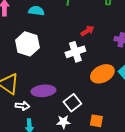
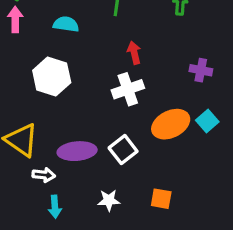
red arrow: (87, 31) -> (134, 53), moved, turned -72
white square: (72, 103) -> (123, 150), moved

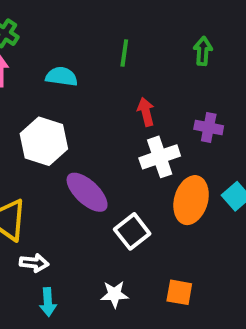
purple cross: (201, 70) -> (209, 128), moved
white cross: (128, 89) -> (160, 157), moved
orange ellipse: (171, 124) -> (191, 200), turned -48
purple ellipse: (77, 151) -> (87, 192), moved, turned 48

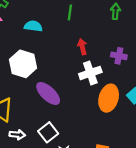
white square: (132, 231) -> (48, 132), moved

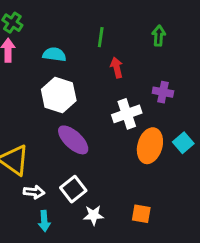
red arrow: (82, 47) -> (117, 68), moved
white hexagon: (23, 64) -> (59, 95), moved

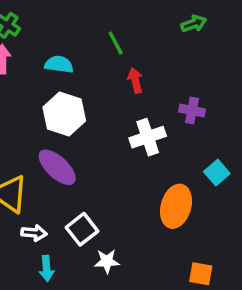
green arrow: (159, 36) -> (194, 24), moved, turned 66
green line: (101, 37) -> (116, 43), turned -36
purple ellipse: (73, 140) -> (57, 167), moved
orange ellipse: (150, 146) -> (176, 206), moved
orange square: (141, 214) -> (201, 274), moved

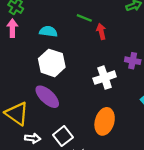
green line: (116, 43) -> (84, 18), turned -40
red arrow: (135, 80) -> (101, 31), moved
orange ellipse: (176, 206) -> (105, 121), moved

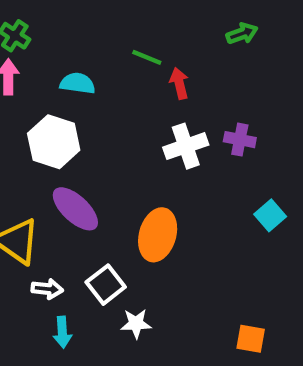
white hexagon: (52, 63) -> (54, 142), moved
white cross: (105, 78) -> (186, 146), moved
orange ellipse: (105, 121) -> (158, 235), moved

